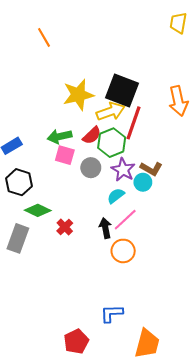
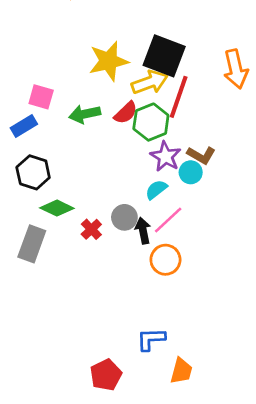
pink square: (65, 155) -> (41, 97), moved
gray circle: (91, 168) -> (124, 217), moved
orange trapezoid: (147, 344) -> (181, 371), moved, size x0.7

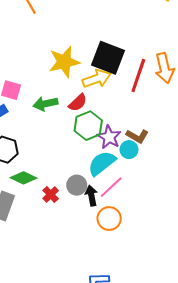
red line: (179, 97) -> (138, 75), moved
green hexagon: (151, 122) -> (88, 126), moved
cyan semicircle: (156, 190) -> (102, 163), size x1.6

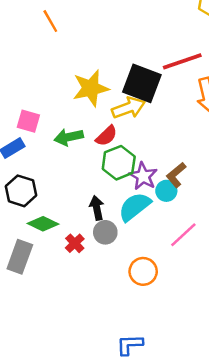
red line: (138, 75) -> (182, 61), moved, turned 52
brown L-shape: (137, 136) -> (176, 175), turned 110
pink line: (111, 187) -> (183, 235), moved
black arrow: (91, 196) -> (97, 208), moved

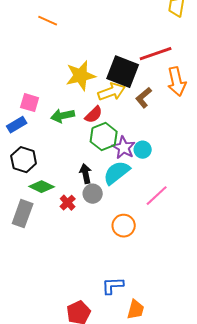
orange line: (50, 21) -> (48, 21), turned -36
brown L-shape: (176, 175) -> (144, 98), moved
cyan circle: (166, 191) -> (143, 150), moved

